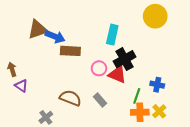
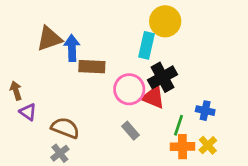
yellow circle: (155, 16) -> (165, 21), moved
blue arrow: (55, 37) -> (72, 48), turned -114
pink circle: (99, 68) -> (129, 89), size x1.5
brown semicircle: (70, 98) -> (65, 128), moved

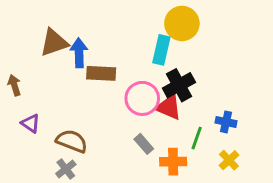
brown arrow: (16, 91) -> (14, 85), moved
orange cross: (182, 147) -> (173, 162), moved

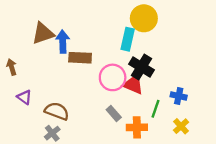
black cross: (179, 85) -> (142, 67), turned -30

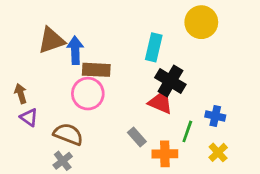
yellow circle: (144, 18) -> (201, 22), moved
brown arrow: (12, 67) -> (21, 94), moved
pink circle: (113, 77) -> (88, 94), moved

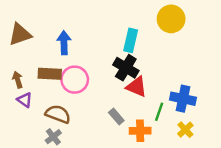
brown triangle: (51, 40) -> (20, 34), moved
brown rectangle: (96, 70) -> (50, 74), moved
black cross: (170, 81) -> (126, 68), moved
blue cross: (215, 116) -> (183, 99), size x1.5

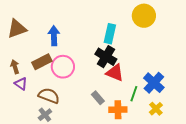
brown rectangle: (50, 74) -> (42, 62), turned -30
blue cross: (183, 99) -> (154, 83), turned 30

